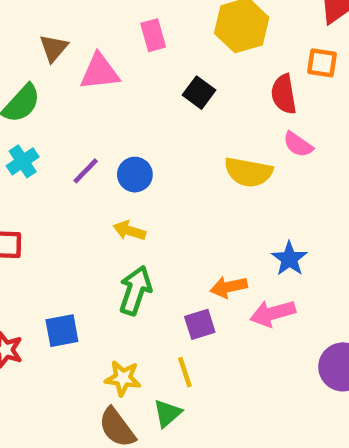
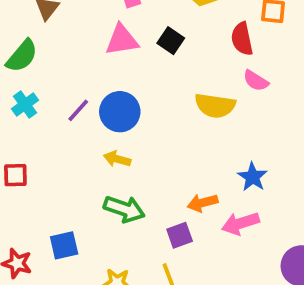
pink triangle: (100, 72) -> (122, 40), moved
blue circle: (135, 175) -> (120, 112), size x1.4
green arrow: (135, 290) -> (124, 209), turned 93

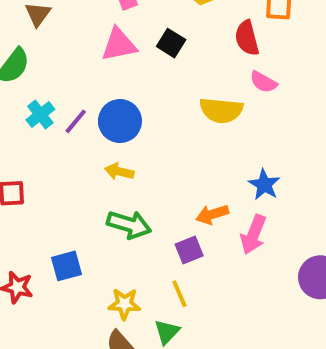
cyan cross: (25, 105) -> (40, 115), moved
pink arrow: (240, 223) -> (253, 235), turned -48

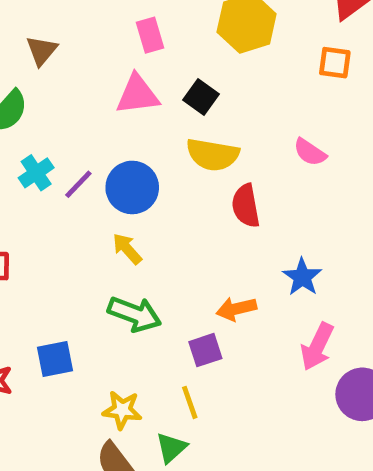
red semicircle: (247, 38) -> (246, 206), moved
yellow semicircle: (221, 110) -> (213, 155), moved
yellow arrow: (119, 172) -> (127, 249), turned 32
pink arrow: (253, 235) -> (317, 347), moved

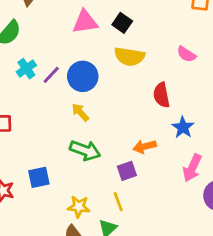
red semicircle: (246, 206) -> (161, 95), moved

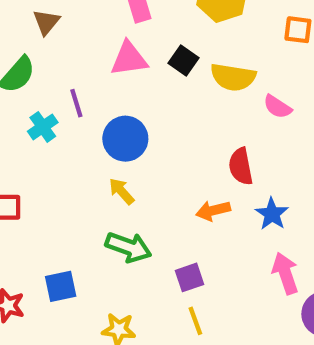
yellow semicircle: (129, 56) -> (233, 77), moved
purple line: (51, 75) -> (76, 103), moved, turned -60
orange arrow: (145, 146) -> (213, 211), moved
pink arrow: (192, 168) -> (285, 273), turned 136
yellow line: (118, 202) -> (195, 321), moved

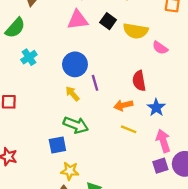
purple line: (76, 103) -> (95, 83), moved
purple square: (190, 277) -> (160, 166), moved
blue square: (61, 286) -> (57, 145), moved
yellow line: (195, 321) -> (129, 129), moved, turned -49

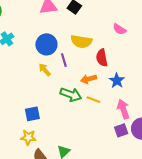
yellow semicircle: (136, 31) -> (81, 41), moved
green arrow: (76, 125) -> (71, 95), moved
yellow star: (70, 171) -> (28, 137), moved

